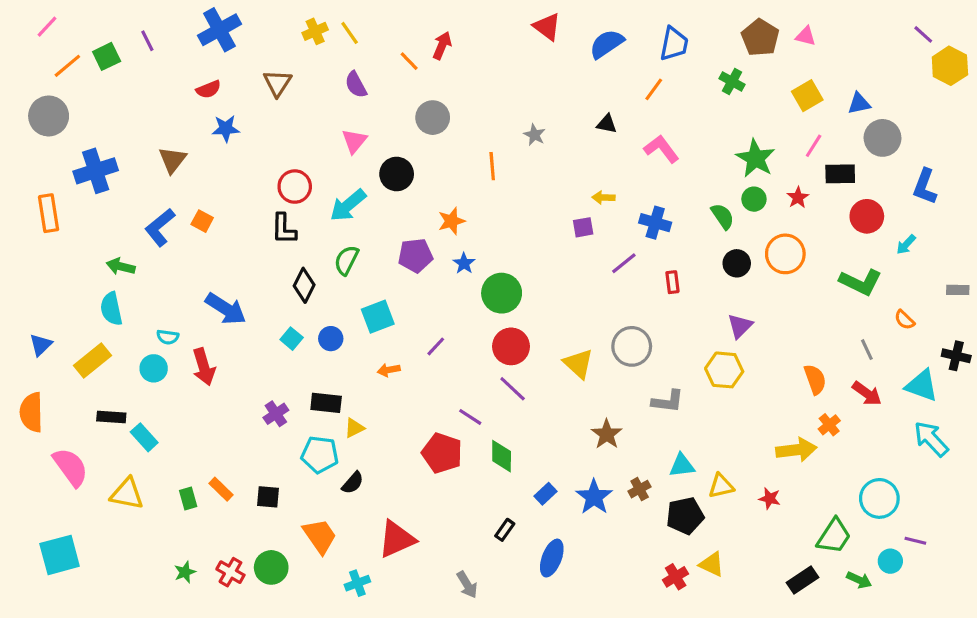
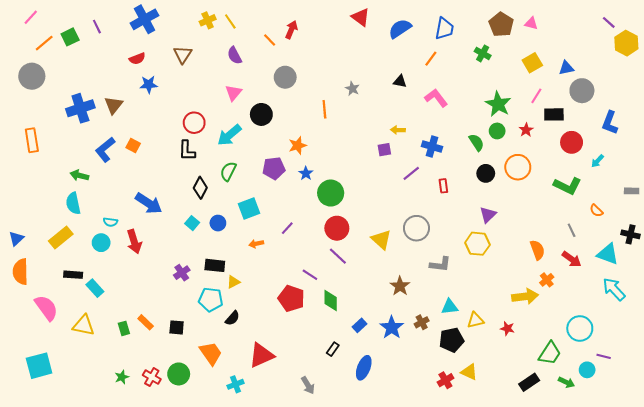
blue cross: (96, 171) -> (80, 108), moved
blue triangle: (41, 345) -> (16, 239), moved

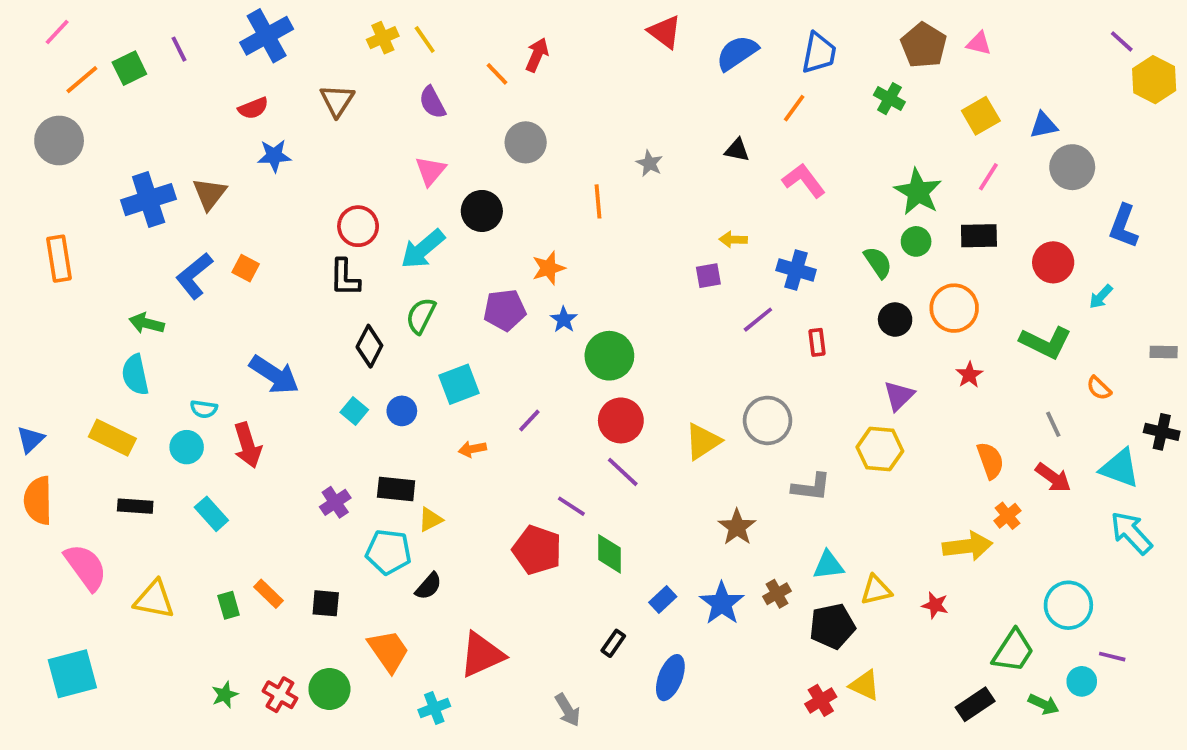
black rectangle: (554, 114) -> (979, 236), moved
red star: (526, 130) -> (969, 375), moved
yellow rectangle: (61, 237) -> (112, 438), turned 65
yellow triangle: (381, 240) -> (703, 441), turned 45
cyan rectangle: (95, 288) -> (211, 514), moved

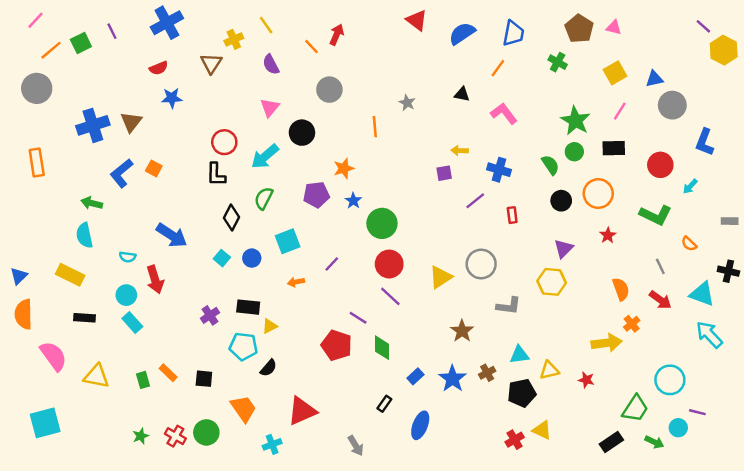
yellow cross: (383, 38) -> (234, 39), moved
cyan circle: (187, 447) -> (126, 295), moved

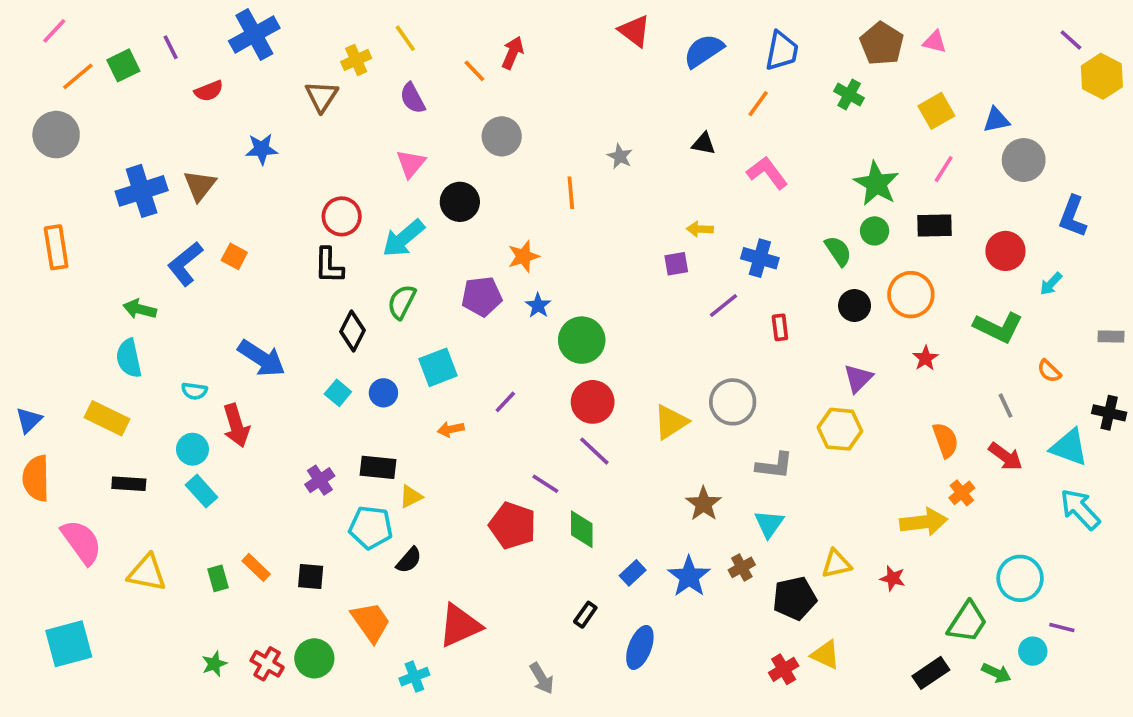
red semicircle: (159, 68) -> (209, 91), moved
cyan triangle: (519, 355) -> (769, 524), moved, turned -48

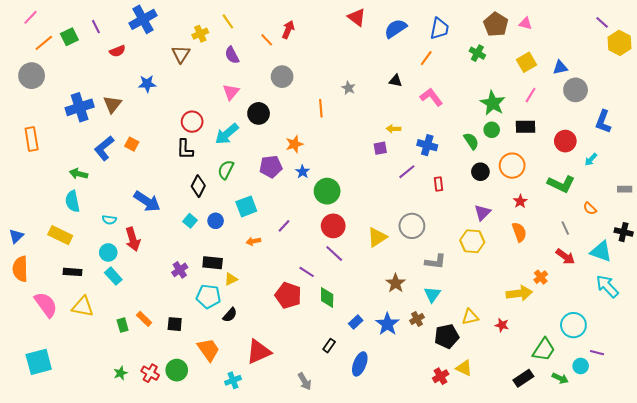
orange semicircle: (945, 440) -> (519, 232), moved
yellow triangle: (147, 573) -> (83, 307), moved

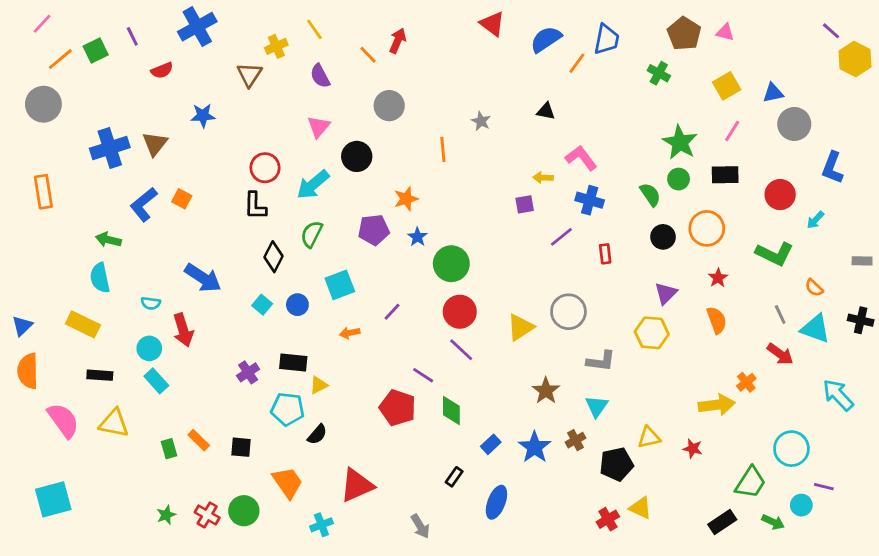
orange line: (426, 58) -> (577, 63), moved
pink L-shape: (431, 97) -> (581, 158), moved
cyan triangle: (601, 251) -> (815, 329), moved

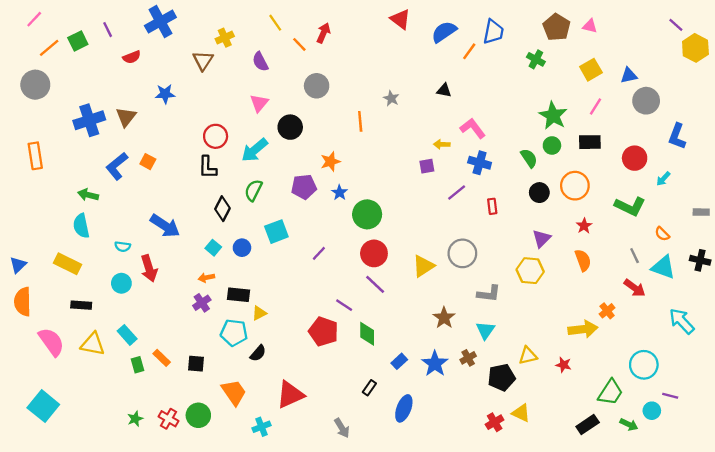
yellow line: (314, 29) -> (275, 23), moved
orange arrow: (350, 333) -> (206, 278), moved
cyan rectangle: (156, 381) -> (127, 335), moved
cyan square: (53, 499) -> (43, 406), turned -36

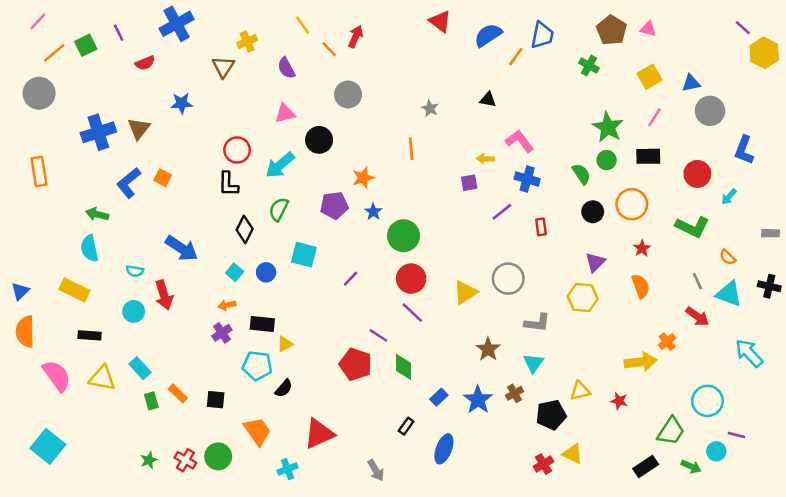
pink triangle: (259, 103) -> (285, 113), turned 36
orange line: (360, 121) -> (411, 149), moved
cyan square: (276, 232) -> (304, 255), turned 35

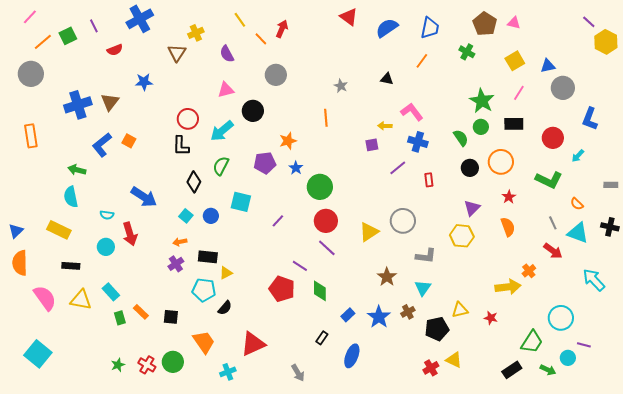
orange line: (516, 57) -> (422, 61), moved

